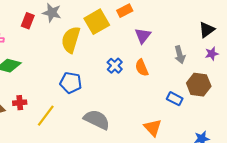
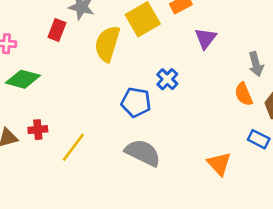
red rectangle: (28, 21) -> (57, 30), moved
orange semicircle: (142, 68) -> (244, 94), moved
blue pentagon: (71, 83) -> (136, 102), moved
blue rectangle: (175, 99) -> (259, 139), moved

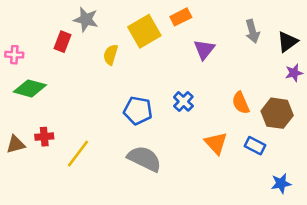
yellow semicircle: (107, 44) -> (111, 55), size x0.6
gray arrow: (256, 64) -> (252, 31), moved
blue cross: (167, 79) -> (183, 101), moved
orange triangle: (219, 164) -> (216, 143), moved

